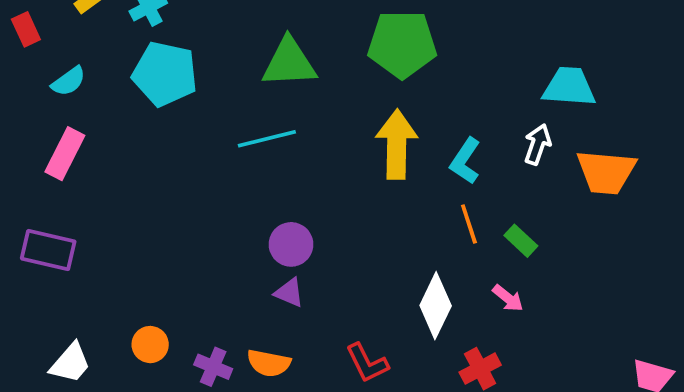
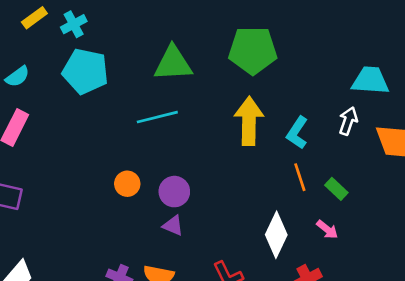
orange circle: (150, 345) -> (127, 184), moved

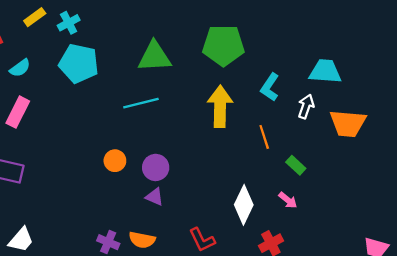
cyan L-shape: (297, 133) -> (270, 87), moved
orange line: (300, 177) -> (264, 137), moved

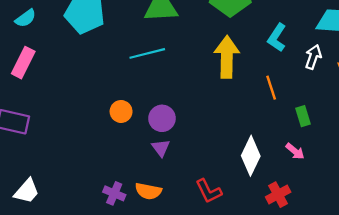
green rectangle: (296, 165) -> (303, 116), turned 30
purple triangle: (155, 197) -> (161, 148), turned 30

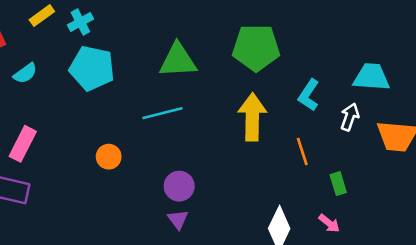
pink rectangle: (23, 63) -> (23, 144), moved
orange circle: (121, 111) -> (109, 157), moved

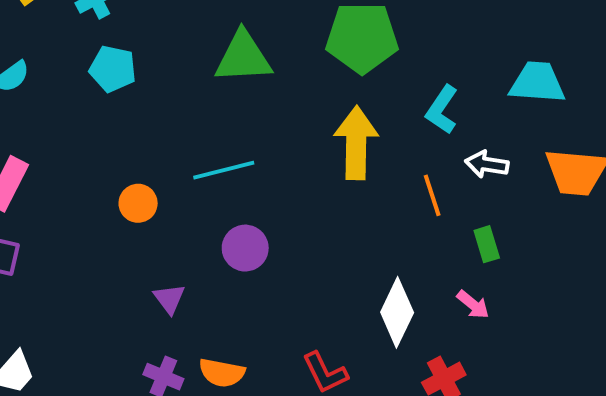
cyan pentagon: (92, 68) -> (113, 69), size x0.7
cyan line: (162, 113) -> (224, 170), moved
white arrow: (350, 117) -> (487, 164), moved, turned -100
purple triangle: (178, 219) -> (169, 299), moved

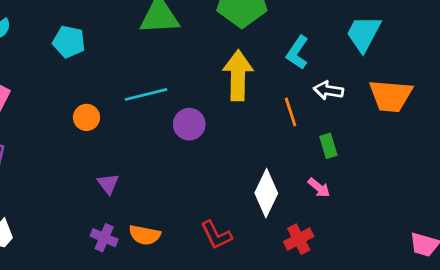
cyan pentagon: (113, 69) -> (69, 42), moved
cyan trapezoid: (537, 83) -> (364, 34), turned -66
purple circle: (245, 248) -> (189, 124), moved

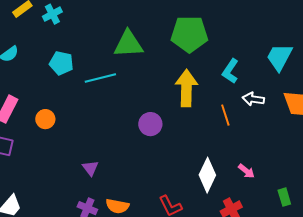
cyan line: (146, 94) -> (100, 78), moved
orange circle: (87, 117) -> (45, 119), moved
green rectangle: (328, 146) -> (284, 197), moved

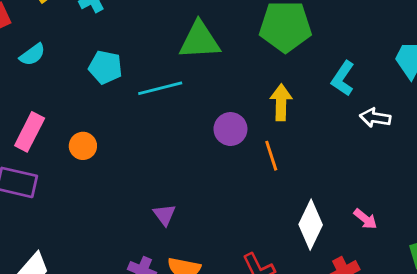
yellow arrow: (186, 88) -> (281, 102), size x0.7
orange line: (225, 115) -> (271, 156), moved
purple circle: (150, 124) -> (230, 129), moved
purple triangle: (90, 168) -> (164, 215), moved

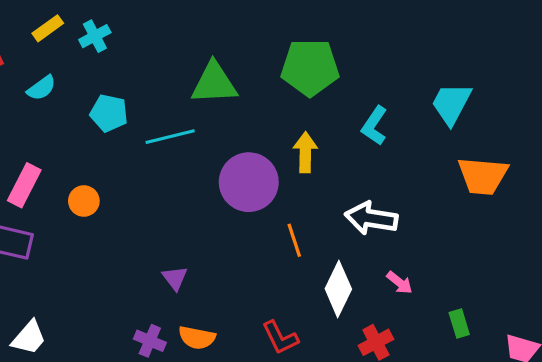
cyan semicircle: (32, 55) -> (41, 88), moved
white arrow: (375, 118) -> (371, 218), moved, size x1.5
purple circle: (230, 129) -> (249, 182), size x1.6
orange line: (271, 156) -> (294, 240), moved

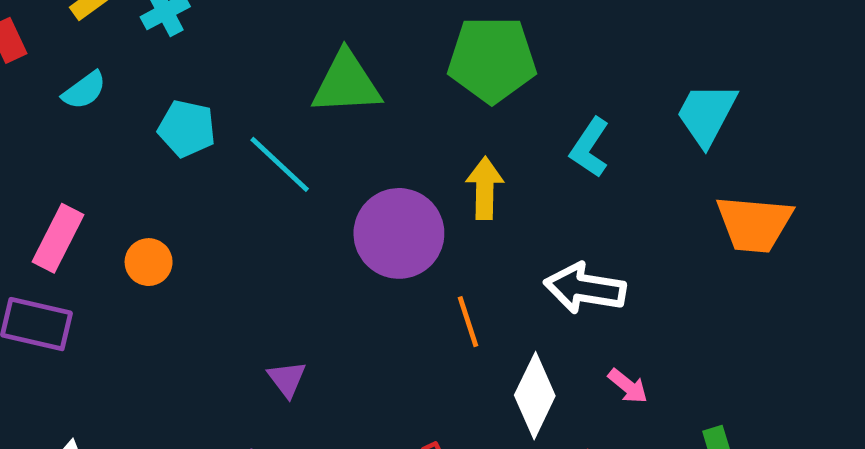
cyan line: (170, 137) -> (280, 164), turned 57

